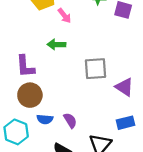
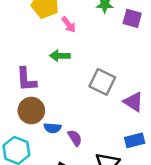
gray square: (96, 69) -> (102, 82), turned 30
blue semicircle: (45, 119) -> (52, 128), moved

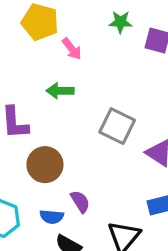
brown circle: (31, 111) -> (45, 165), moved
blue semicircle: (52, 128) -> (52, 217), moved

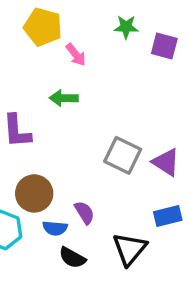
gray square: (117, 126) -> (123, 155), moved
brown circle: (45, 165) -> (34, 193), moved

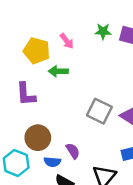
yellow pentagon: (43, 27) -> (37, 51), moved
green star: (126, 27) -> (103, 31), moved

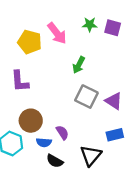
pink arrow: (67, 41) -> (57, 33), size x1.5
green arrow: (58, 71) -> (79, 65), moved, turned -63

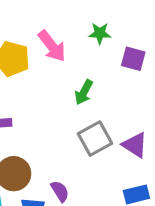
purple square: (113, 28) -> (133, 59), moved
gray square: (86, 97) -> (95, 139), turned 35

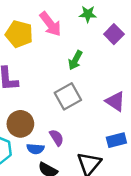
purple square: (133, 59) -> (114, 34), turned 30
gray square: (95, 139) -> (68, 96), moved

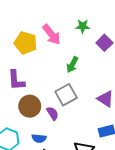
brown circle: (20, 124) -> (30, 106), moved
purple semicircle: (57, 138) -> (53, 113), moved

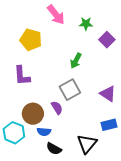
pink arrow: (52, 35) -> (56, 15), moved
brown circle: (30, 106) -> (33, 114), moved

